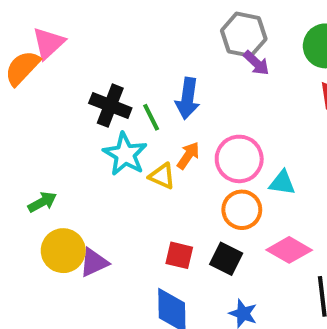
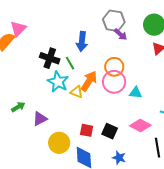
blue arrow: (188, 98) -> (82, 41), moved
orange arrow: (188, 155) -> (89, 81), size x1.5
orange circle: (242, 210) -> (114, 67), moved
yellow circle: (63, 251) -> (59, 143), moved
purple triangle: (94, 262) -> (40, 119), moved

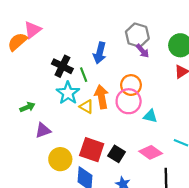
orange arrow: (89, 81) -> (102, 97), turned -50
green arrow: (18, 107) -> (27, 107), moved
red square: (87, 130) -> (92, 150), size x1.6

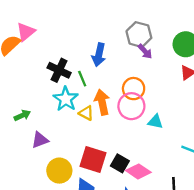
pink diamond: (151, 152) -> (138, 171), moved

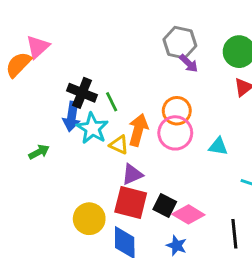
blue arrow: (99, 55) -> (72, 116), moved
orange arrow: (102, 102) -> (138, 130), turned 30
cyan triangle: (155, 122) -> (218, 146), moved
purple triangle: (40, 140) -> (132, 174), moved

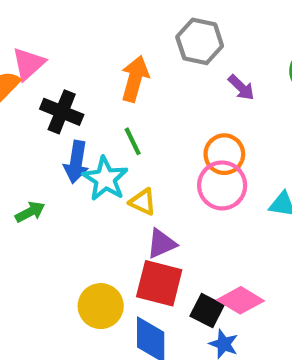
gray hexagon: (180, 43) -> (200, 41), moved
black cross: (82, 93) -> (62, 112), moved
orange arrow: (138, 130) -> (135, 79), moved
black square: (165, 206) -> (207, 311), moved

